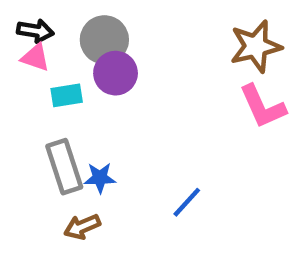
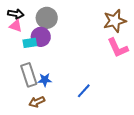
purple circle: (116, 73) -> (41, 37), moved

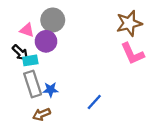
black arrow: (16, 14) -> (20, 53), moved, turned 35
pink triangle: (16, 26) -> (27, 30), moved
cyan rectangle: (30, 43) -> (30, 60), moved

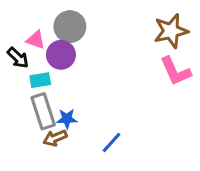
black arrow: (20, 53) -> (18, 58), moved
blue line: (94, 102) -> (111, 143), moved
brown arrow: (42, 114) -> (55, 138), moved

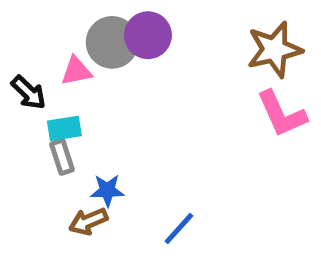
pink triangle: (36, 40) -> (76, 71), moved, turned -30
purple circle: (61, 55) -> (148, 35), moved
gray rectangle: (43, 111) -> (62, 157), moved, size x0.6

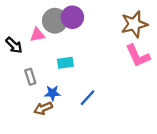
cyan rectangle: (64, 128) -> (65, 63), moved
blue line: (179, 229) -> (88, 98), moved

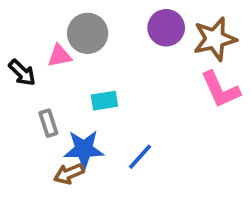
purple circle: (72, 17) -> (166, 28), moved
blue star: (53, 93) -> (84, 149), size x1.5

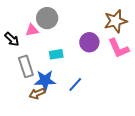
purple circle: (166, 28) -> (89, 42), moved
gray rectangle: (48, 123) -> (26, 66), size x1.5

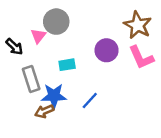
brown star: (116, 21) -> (138, 25), turned -30
pink triangle: (32, 30) -> (38, 36), turned -40

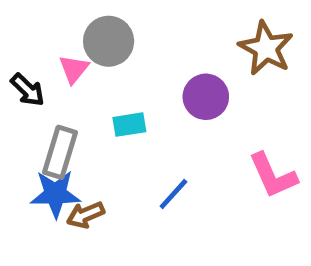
pink L-shape: (141, 57) -> (273, 175), moved
gray rectangle: (31, 79) -> (60, 152), turned 35
blue star: (54, 96) -> (55, 194), moved

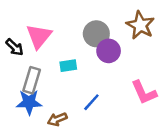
gray circle: (109, 41) -> (96, 34), moved
pink triangle: (74, 69) -> (39, 36), size x1.6
brown arrow: (85, 215) -> (57, 119), moved

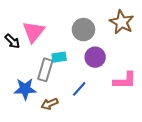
purple circle: (109, 51) -> (95, 57), moved
gray rectangle: (32, 80) -> (45, 70), moved
pink L-shape: (144, 92) -> (125, 80), turned -65

